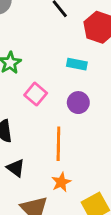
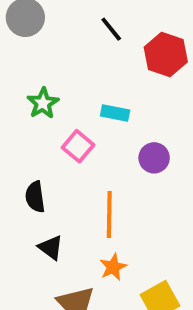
cyan rectangle: (77, 64) -> (115, 113), moved
purple circle: (78, 103) -> (154, 158), moved

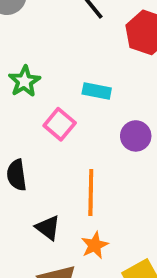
black triangle: (51, 248) -> (48, 228), moved

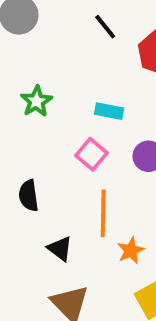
pink square: (60, 124) -> (91, 154), moved
orange star: (95, 245) -> (131, 251), moved

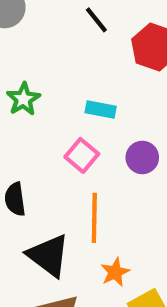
black triangle: (60, 249) -> (48, 255), size x1.6
orange star: (131, 251) -> (115, 272), moved

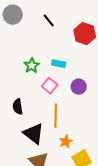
black line: (96, 20) -> (49, 21), moved
green star: (23, 99) -> (32, 66), moved

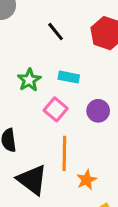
black line: (49, 21) -> (56, 32), moved
orange star: (66, 142) -> (86, 180), moved

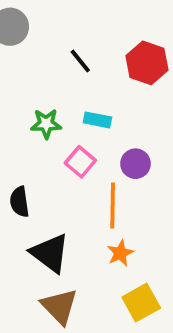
green star: (29, 80) -> (46, 124), turned 30
orange line: (64, 153) -> (113, 206), moved

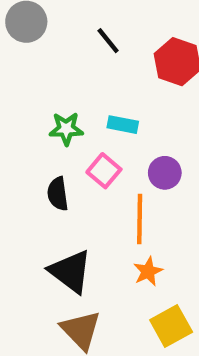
black line: (80, 61) -> (108, 41), moved
black semicircle: (19, 202) -> (58, 194), moved

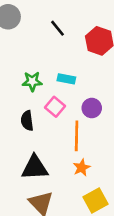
black triangle: (70, 271) -> (35, 168), turned -40

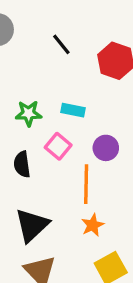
black triangle: (35, 168) -> (32, 225), turned -40

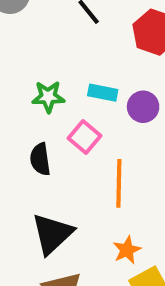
purple circle: (106, 148) -> (143, 107), moved
orange star: (93, 225) -> (127, 250), moved

